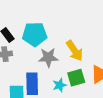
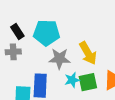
cyan star: (60, 85) -> (72, 80), moved

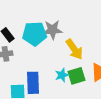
gray star: (59, 59) -> (53, 30), moved

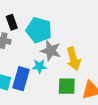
gray star: (53, 30) -> (51, 51), moved
cyan star: (62, 75) -> (39, 66), moved

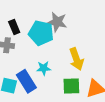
gray star: (51, 51) -> (57, 22), moved
blue rectangle: (21, 79) -> (26, 81), turned -45

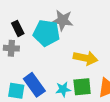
yellow arrow: (76, 59) -> (85, 58), turned -55
cyan star: (44, 68) -> (63, 89), moved

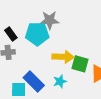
yellow arrow: (85, 58) -> (63, 57), moved
green square: (82, 87) -> (80, 64), moved, turned 30

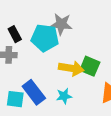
green square: (80, 64) -> (90, 66), moved

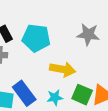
gray star: (61, 24) -> (88, 34), moved
green square: (90, 66) -> (82, 95), moved

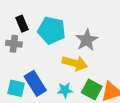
gray star: (88, 34) -> (87, 40), moved, turned 30

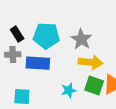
yellow arrow: (75, 63) -> (90, 62), moved
blue rectangle: (35, 83) -> (38, 63), moved, turned -45

